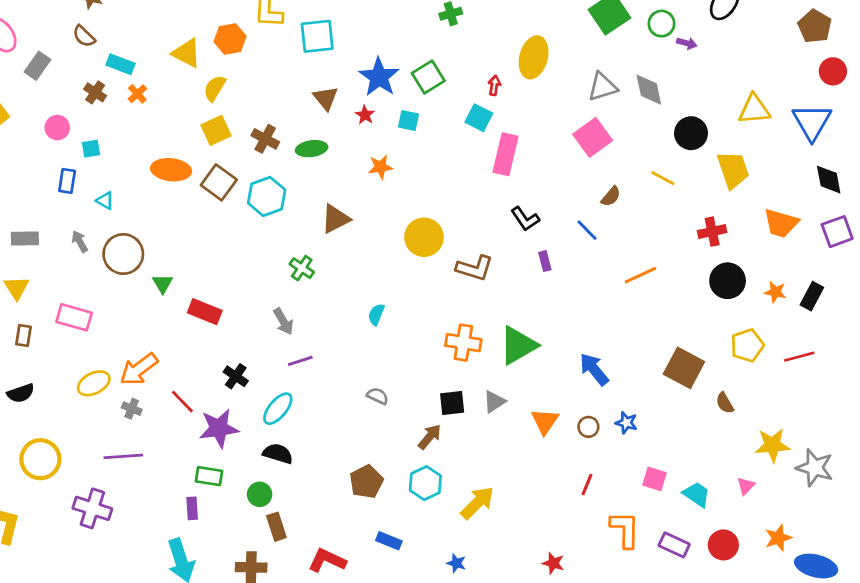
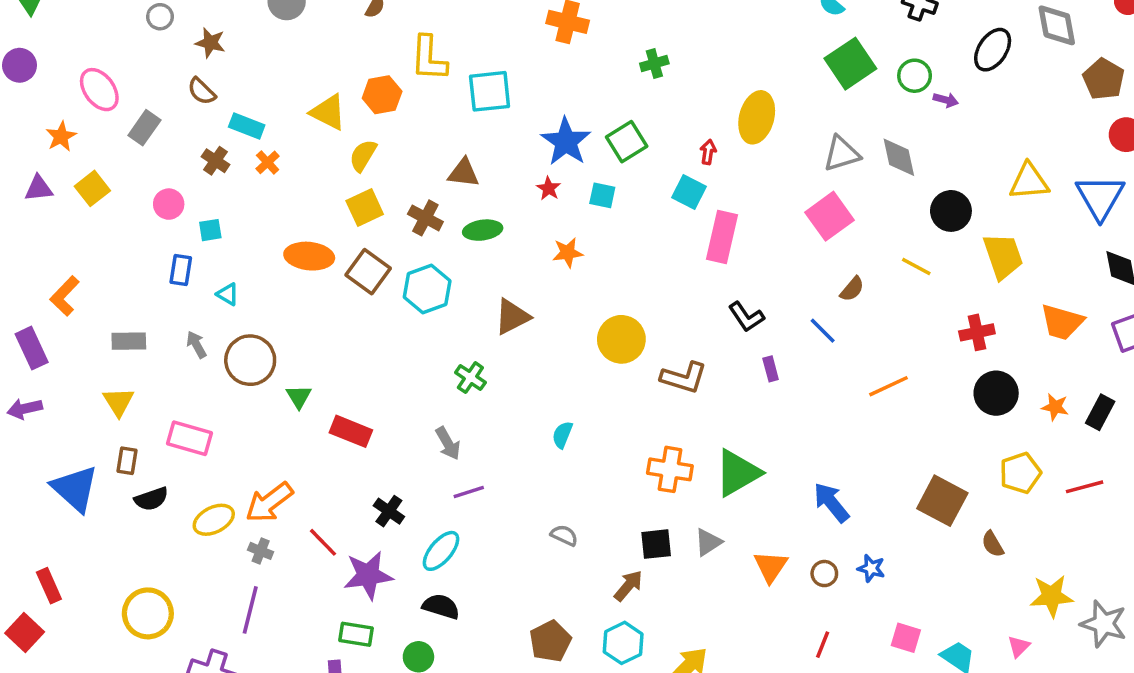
brown triangle: (326, 98) -> (464, 173), moved, turned -44
black semicircle: (21, 393) -> (151, 499), moved
purple line: (123, 456) -> (250, 610), turned -72

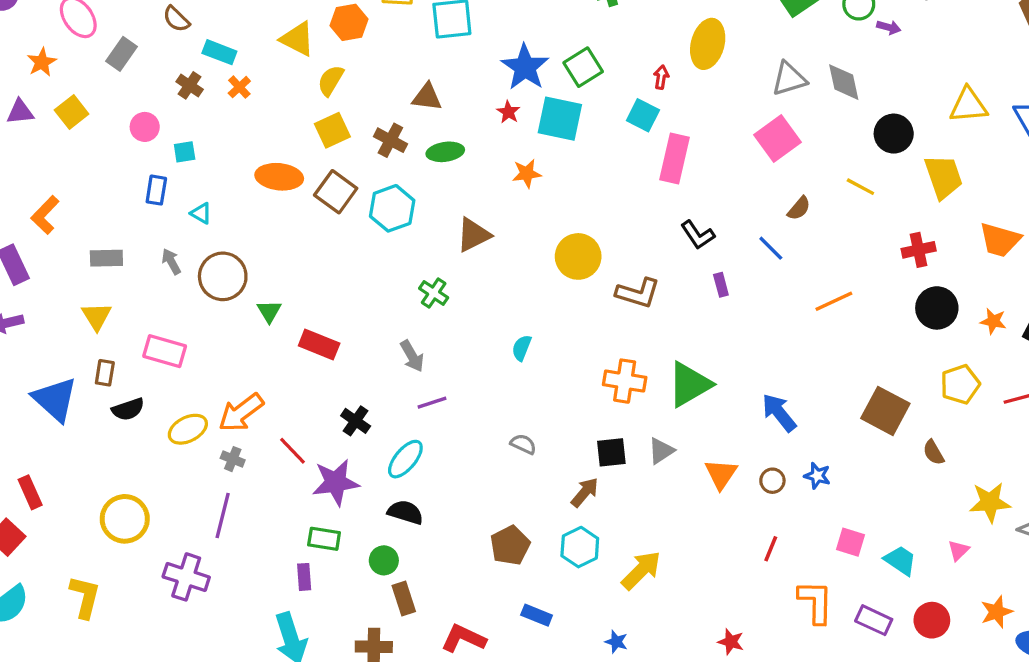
cyan square: (602, 195) -> (560, 119), size x1.8

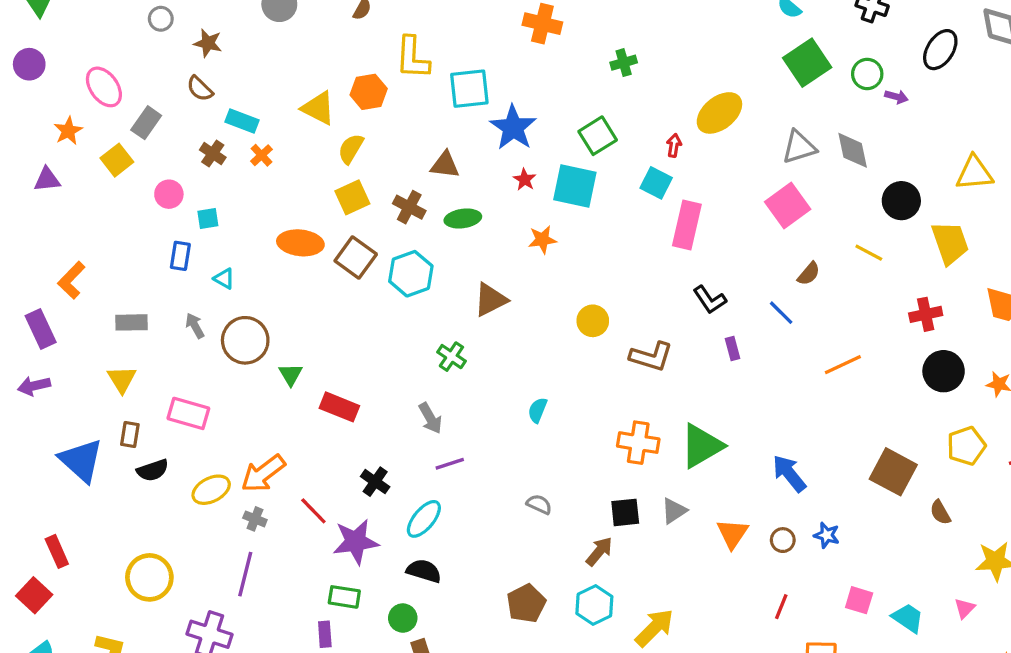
yellow ellipse: (708, 44) -> (719, 113), turned 36
blue star: (525, 67) -> (513, 128), moved
yellow square: (72, 112) -> (117, 160), moved
yellow circle: (578, 256) -> (593, 321), size x0.7

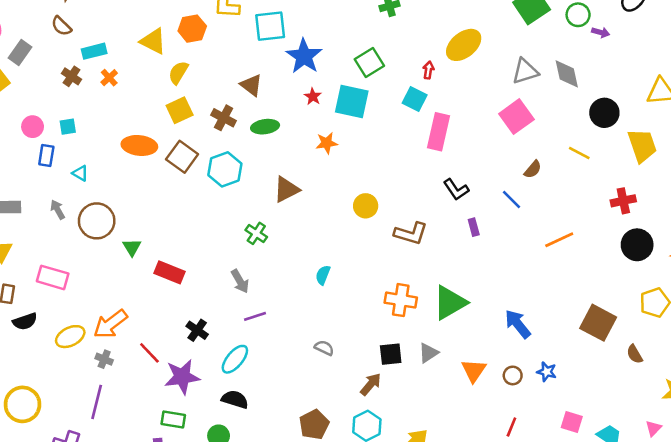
cyan rectangle: (242, 121) -> (94, 51), turned -35
brown triangle: (445, 165) -> (251, 85), turned 30
pink circle: (169, 194) -> (33, 127), moved

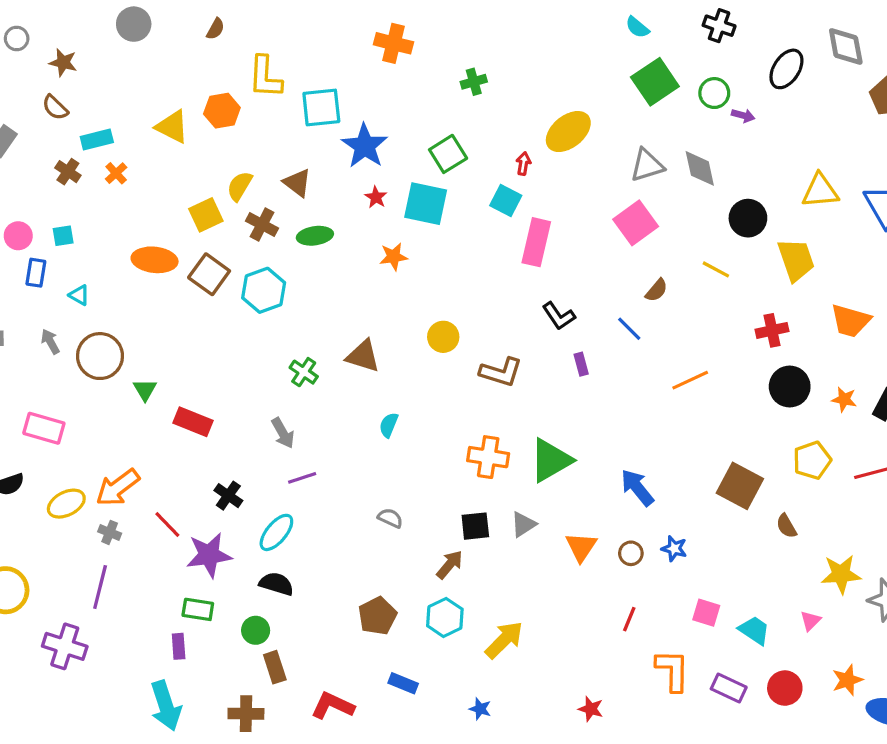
yellow semicircle: (178, 73) -> (240, 186), moved
brown triangle: (286, 189) -> (363, 356), moved, turned 44

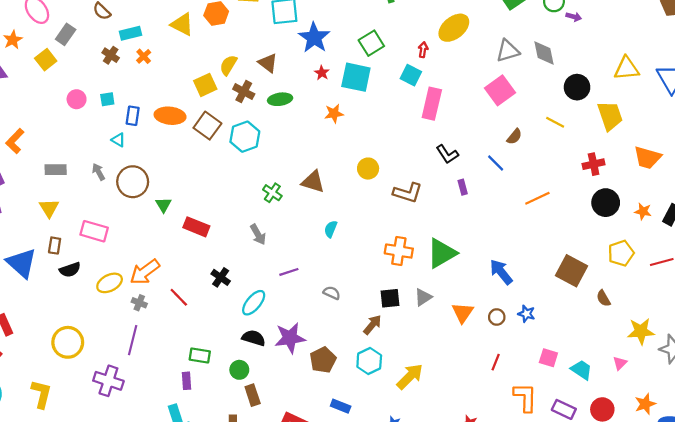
blue rectangle: (36, 273) -> (133, 116), moved
purple line: (302, 478) -> (289, 272), moved
purple star: (209, 555) -> (290, 338), moved

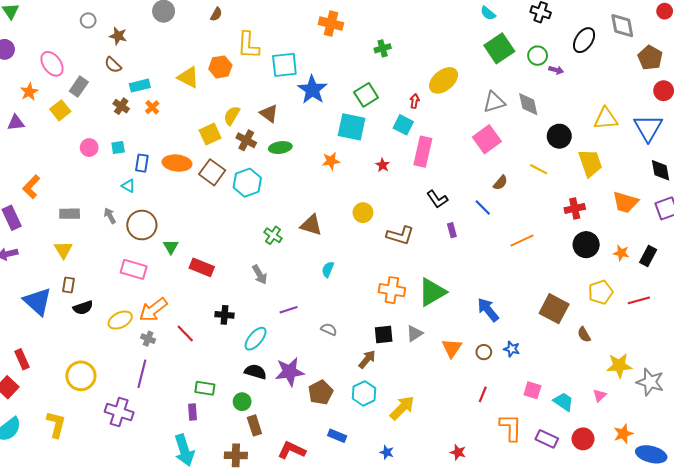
red star: (322, 73) -> (383, 165), moved
pink rectangle: (94, 231) -> (134, 269), moved
black cross: (221, 277) -> (225, 315), turned -30

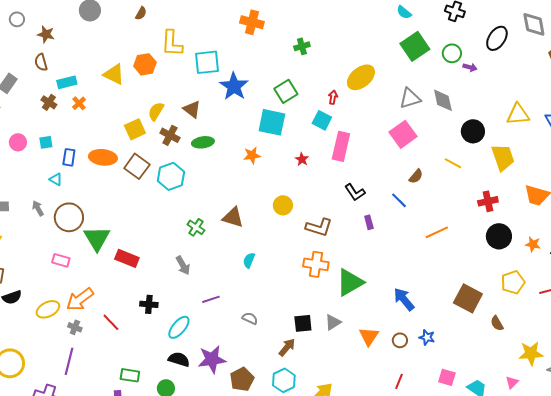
brown semicircle: (113, 65) -> (41, 62), turned 30
green triangle: (171, 247) -> (97, 238), size x1.8
pink rectangle: (134, 269) -> (61, 260), size x0.7
orange cross: (392, 290) -> (316, 264), moved

